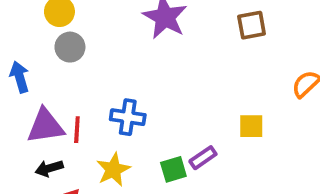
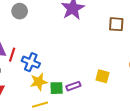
blue cross: (128, 117) -> (31, 62), moved
yellow star: (113, 170) -> (39, 82), moved

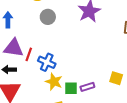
gray circle: (20, 11) -> (48, 17), moved
yellow star: (39, 82) -> (54, 82), turned 30

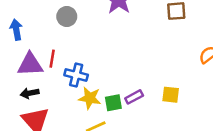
red line: (29, 54) -> (52, 59), moved
yellow square: (116, 78) -> (171, 95), moved

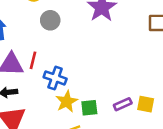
purple rectangle: (134, 97) -> (123, 104), moved
yellow star: (90, 98) -> (67, 102), turned 30

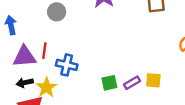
yellow star: (67, 102) -> (46, 87), moved
green square: (89, 108) -> (109, 83), moved

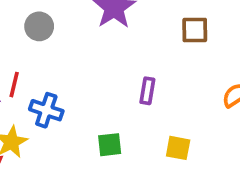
purple rectangle: (132, 83) -> (147, 91), moved, turned -56

